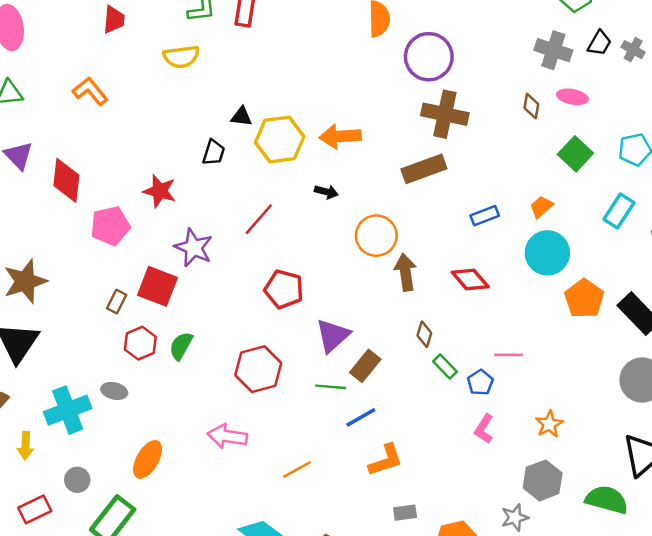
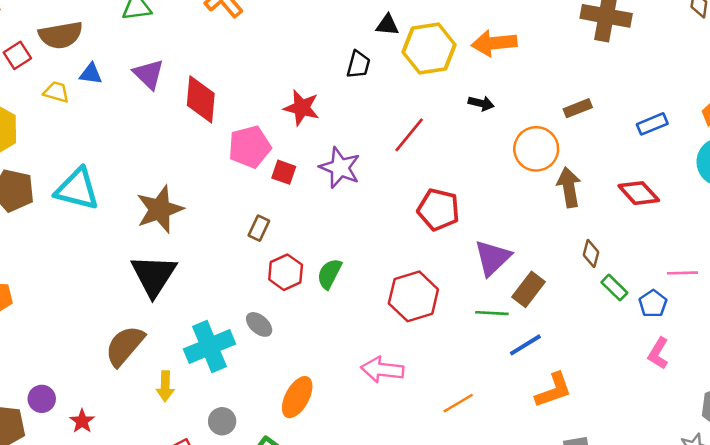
brown rectangle: (424, 169) -> (578, 108), moved, size x0.6
red square: (158, 286) -> (284, 172), moved, size x0.6
gray ellipse: (114, 391) -> (259, 324), turned 30

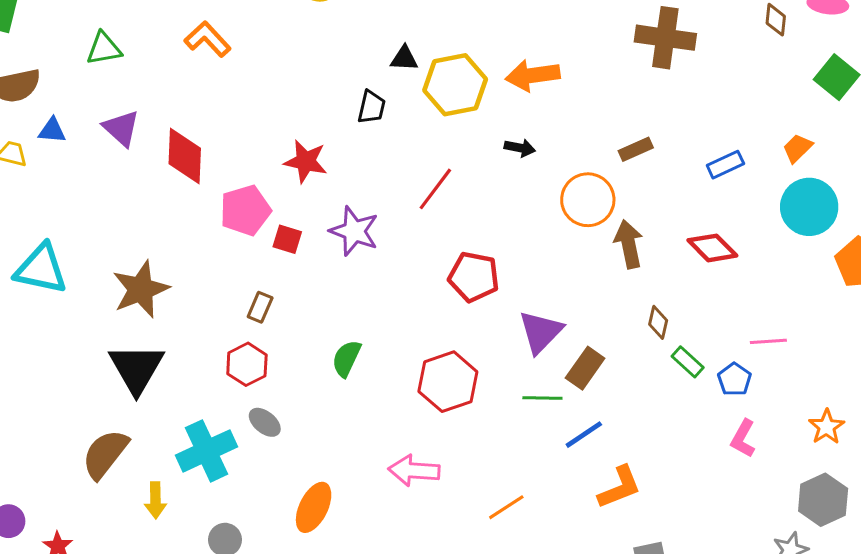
red hexagon: (286, 272) -> (247, 364), moved

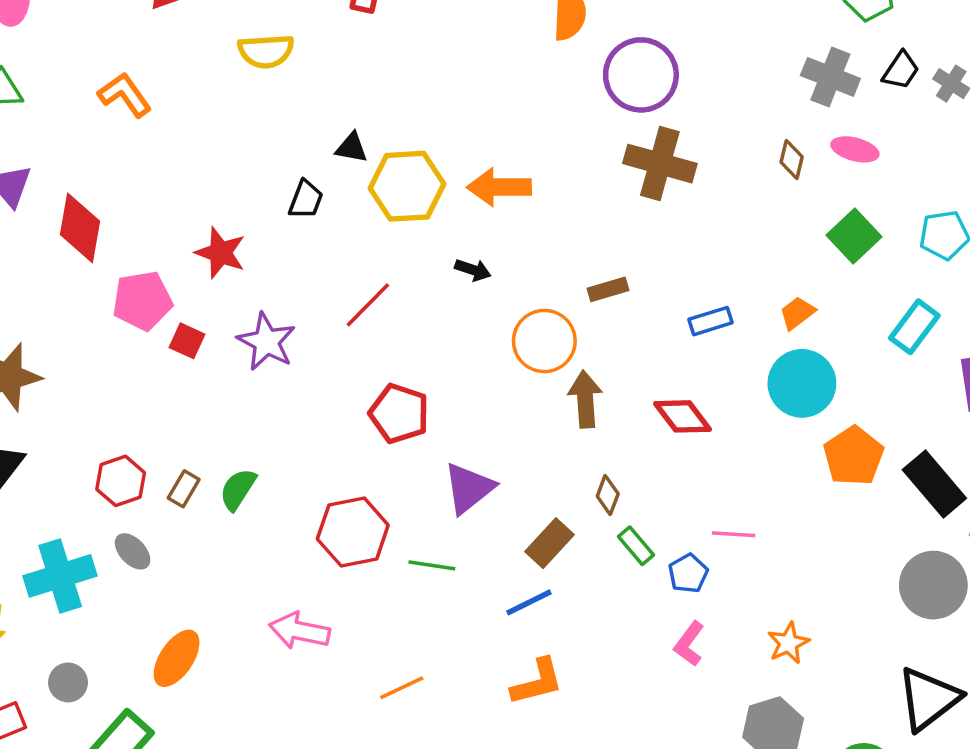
brown rectangle: (260, 307) -> (184, 489), moved
brown rectangle: (585, 368) -> (549, 543), moved
green line: (542, 398) -> (432, 565), moved
blue line: (584, 435) -> (529, 602), moved

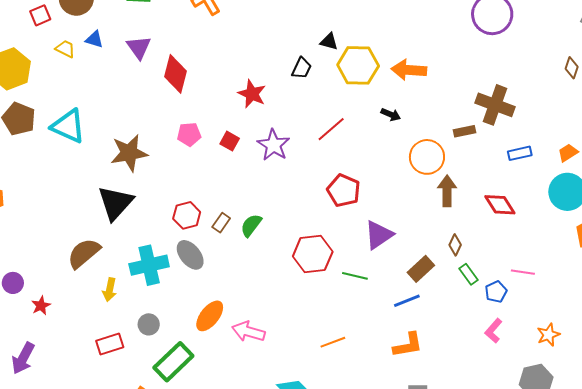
brown cross: (660, 164) -> (495, 105), moved
pink pentagon: (142, 301) -> (189, 134), moved, size x0.7
gray ellipse: (133, 551) -> (190, 255), size x1.4
pink arrow: (300, 631) -> (248, 331), moved

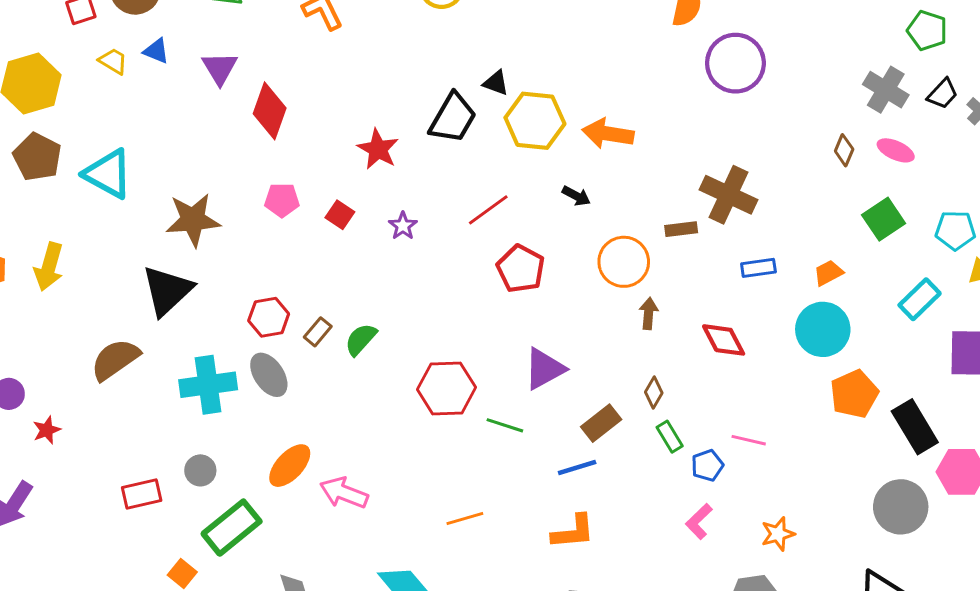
black trapezoid: (302, 68) -> (453, 118), size x1.6
purple star: (273, 145) -> (403, 226), size x0.6
red pentagon: (344, 191) -> (521, 269), moved
brown arrow: (447, 191) -> (649, 313), size x0.7
yellow arrow: (110, 290) -> (49, 267), moved, size x1.4

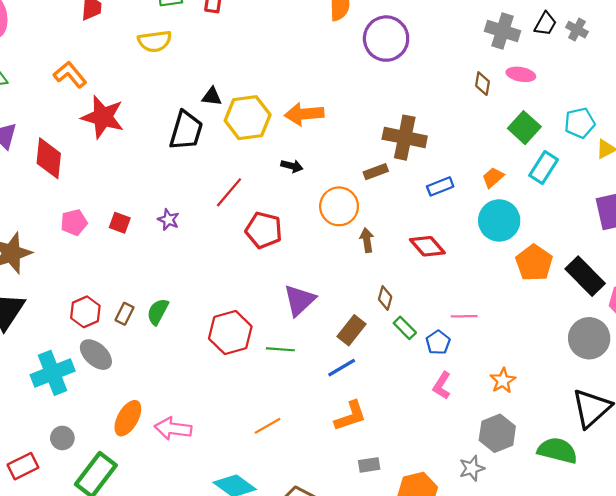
red star: (378, 149) -> (103, 117), moved, size x1.4
cyan rectangle: (920, 299) -> (544, 168), moved

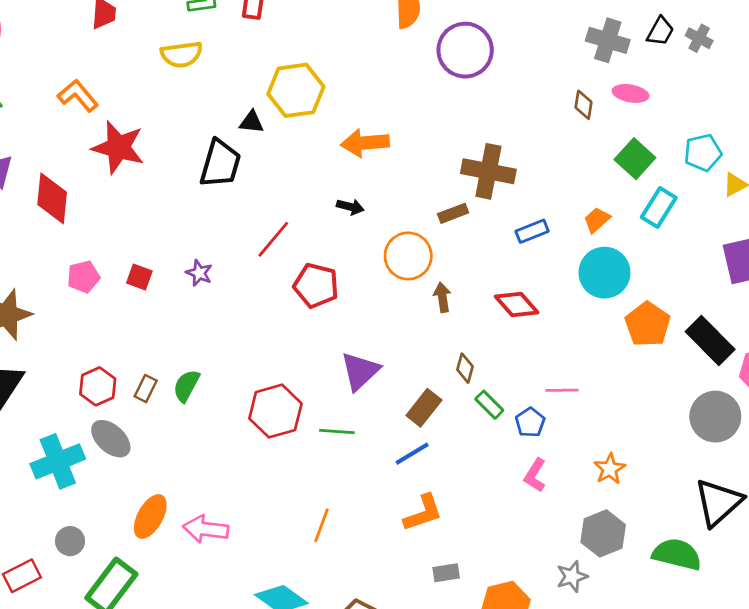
yellow hexagon: (248, 118) -> (296, 90), moved
orange line: (268, 426) -> (321, 525), turned -40

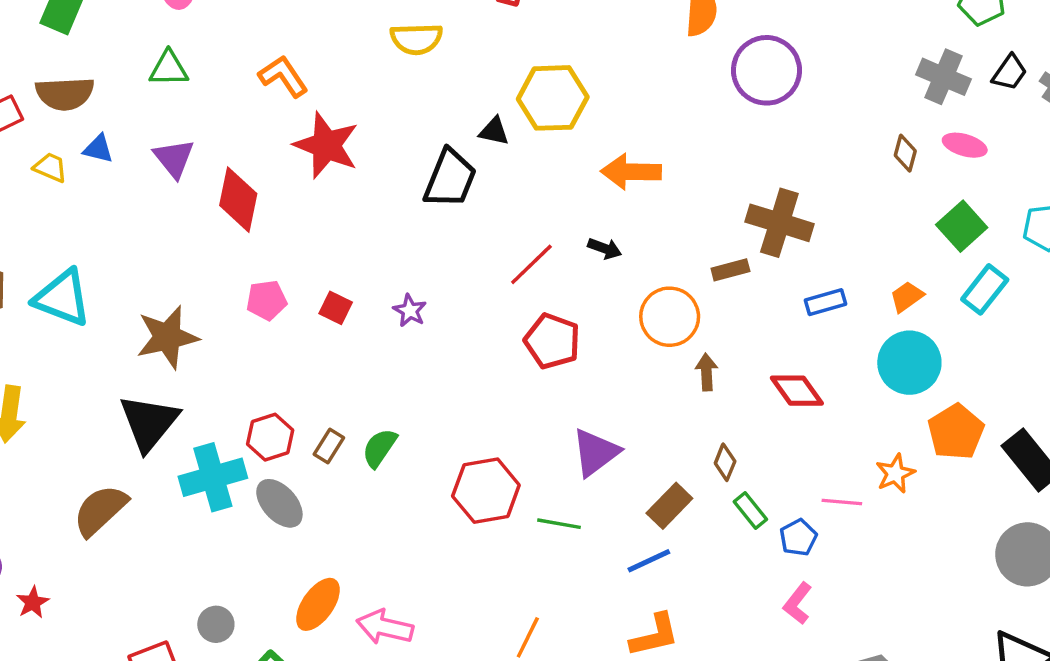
red line: (273, 239) -> (531, 264), moved
cyan cross: (58, 461) -> (213, 477), moved
orange star: (610, 469) -> (895, 474), moved

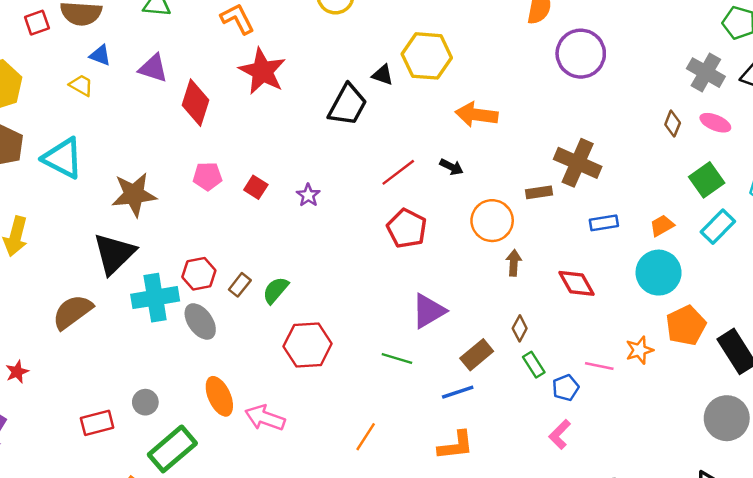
purple triangle: (174, 158) -> (153, 68), turned -40
yellow trapezoid: (50, 167) -> (81, 85), moved
red hexagon: (486, 491) -> (308, 345), moved
orange ellipse: (318, 604) -> (219, 396), turned -66

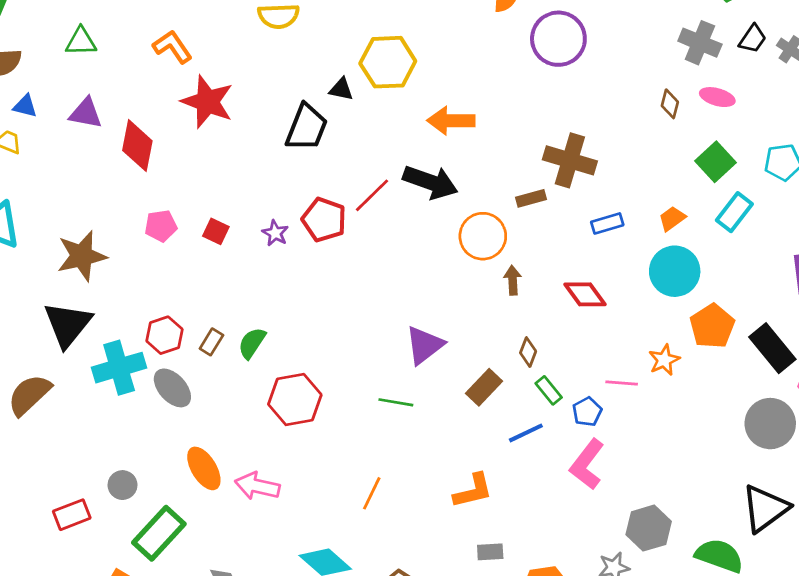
black arrow: (451, 167) -> (430, 182), size x2.0
red pentagon: (407, 228) -> (324, 220), moved
blue line: (458, 392) -> (526, 433), moved
pink L-shape: (560, 434) -> (587, 464), size x1.5

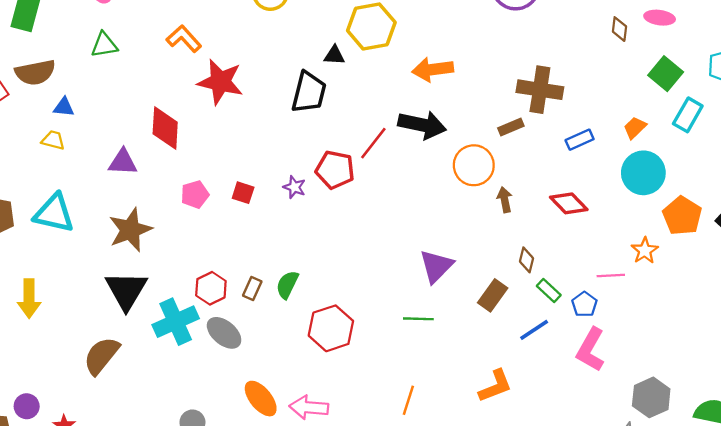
purple triangle: (86, 113) -> (123, 162), moved

